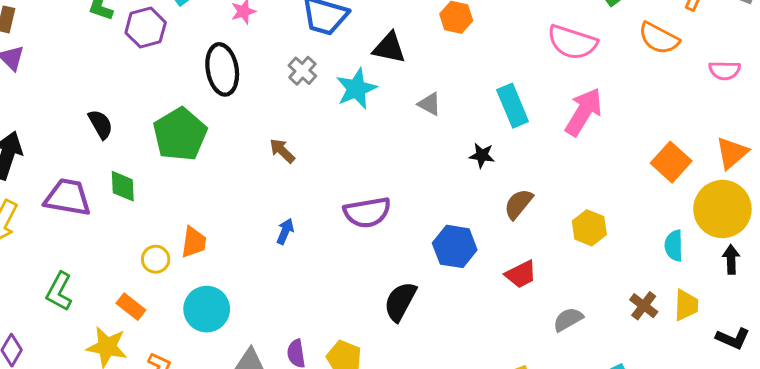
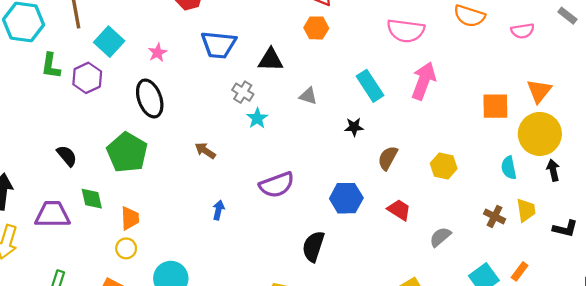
gray cross: (302, 71) -> (243, 92), moved
cyan star: (356, 89) -> (257, 118), moved, size x0.7
orange square: (671, 162) -> (495, 106), turned -32
orange trapezoid: (194, 242) -> (130, 218), moved
red trapezoid: (521, 274) -> (399, 210), turned -110

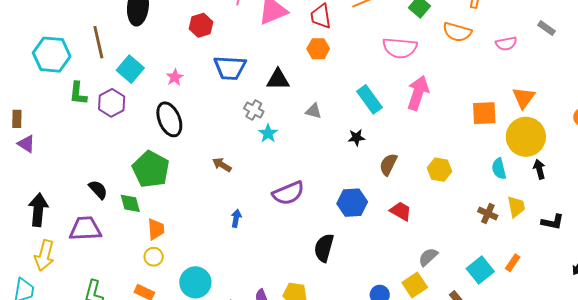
black semicircle: (67, 156) -> (98, 190), moved
green diamond: (92, 199) -> (130, 203), moved
gray semicircle: (440, 237) -> (428, 257), moved

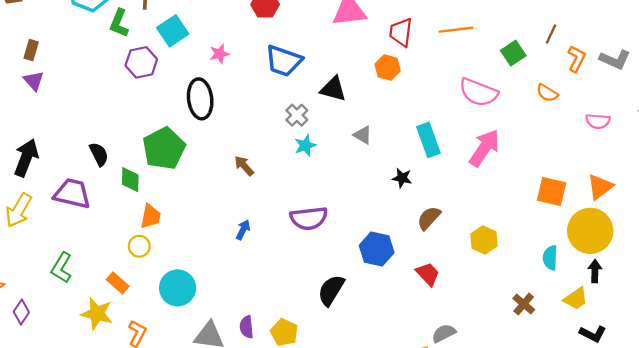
orange semicircle: (457, 32) -> (547, 93), size x0.7
green L-shape: (78, 93) -> (119, 23), moved
yellow trapezoid: (516, 207) -> (576, 299), moved, turned 50

